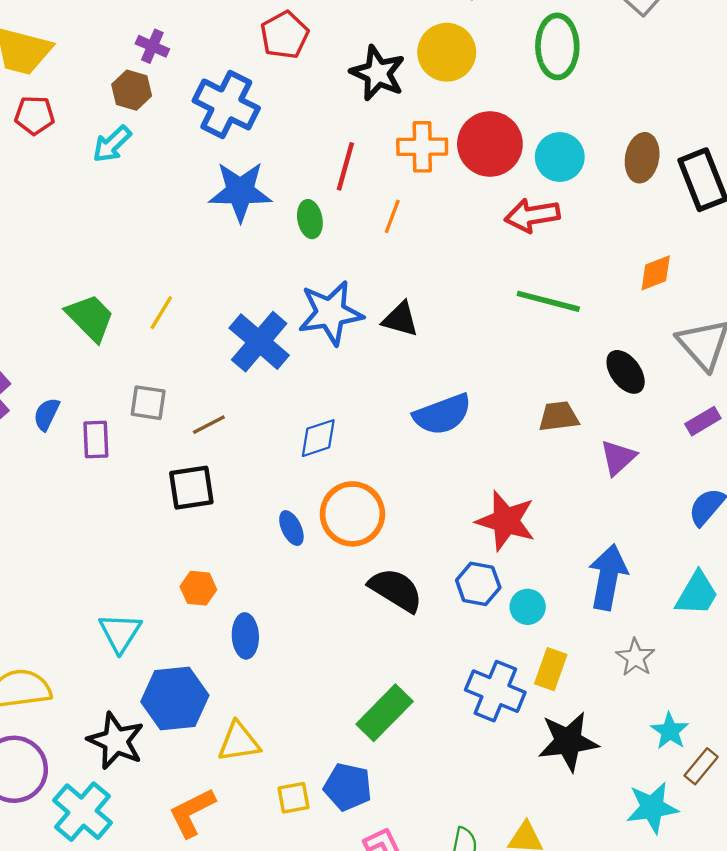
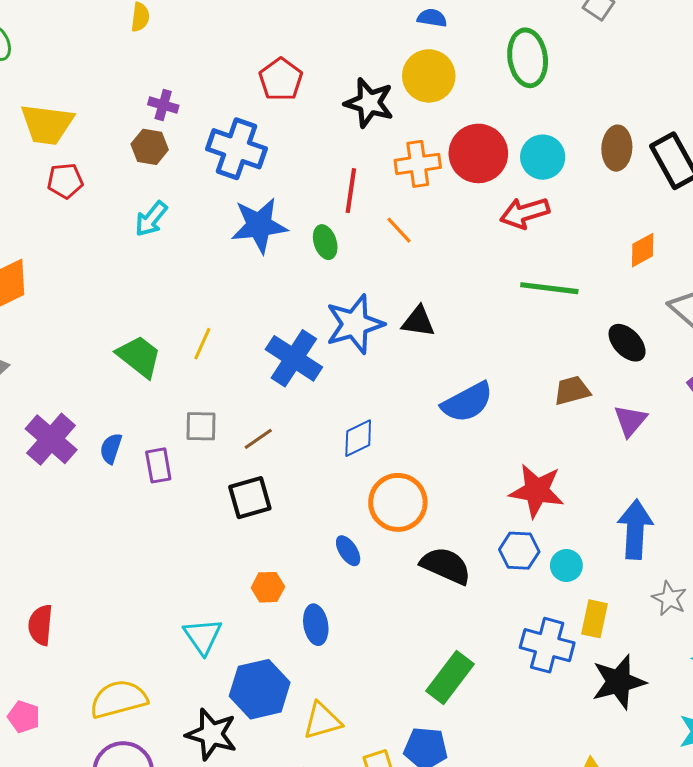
cyan arrow: (112, 144) -> (151, 219), moved
orange line: (392, 216) -> (399, 230), turned -56
blue ellipse: (291, 528) -> (348, 551), moved

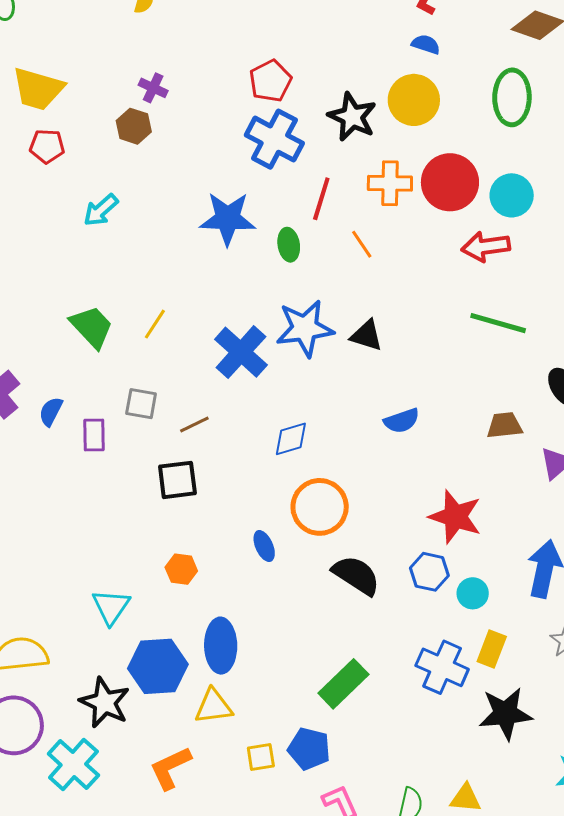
blue cross: (237, 149) -> (274, 139), moved
cyan arrow: (151, 219) -> (101, 210), moved
blue semicircle: (467, 402) -> (402, 421), size x0.7
blue ellipse: (316, 625) -> (221, 646), moved, size x1.4

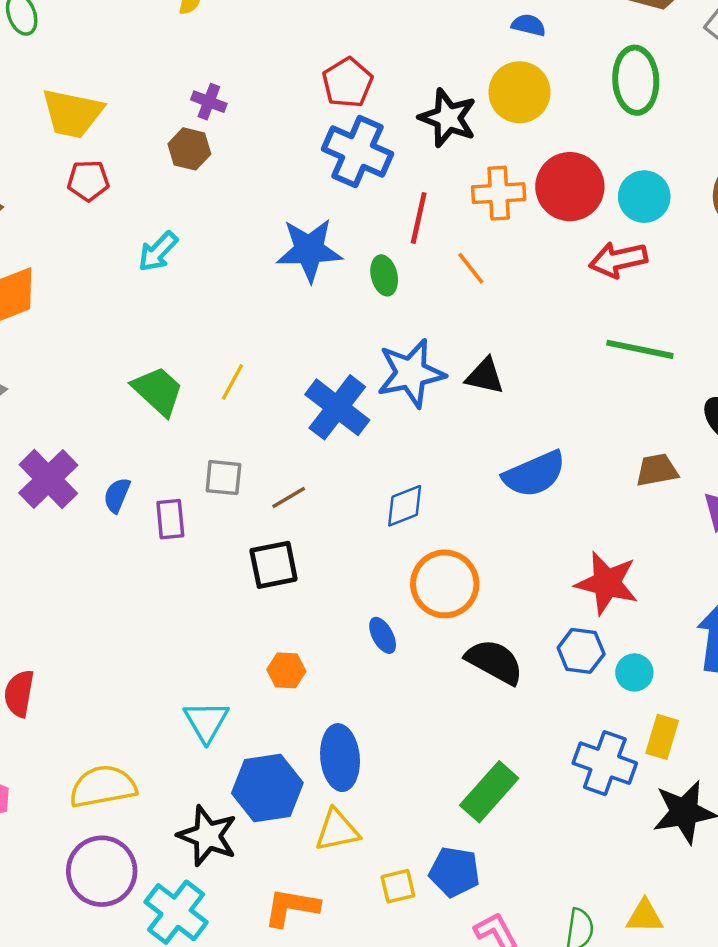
blue semicircle: (402, 421) -> (534, 474), size x1.5
orange L-shape: (170, 768) -> (291, 907), turned 39

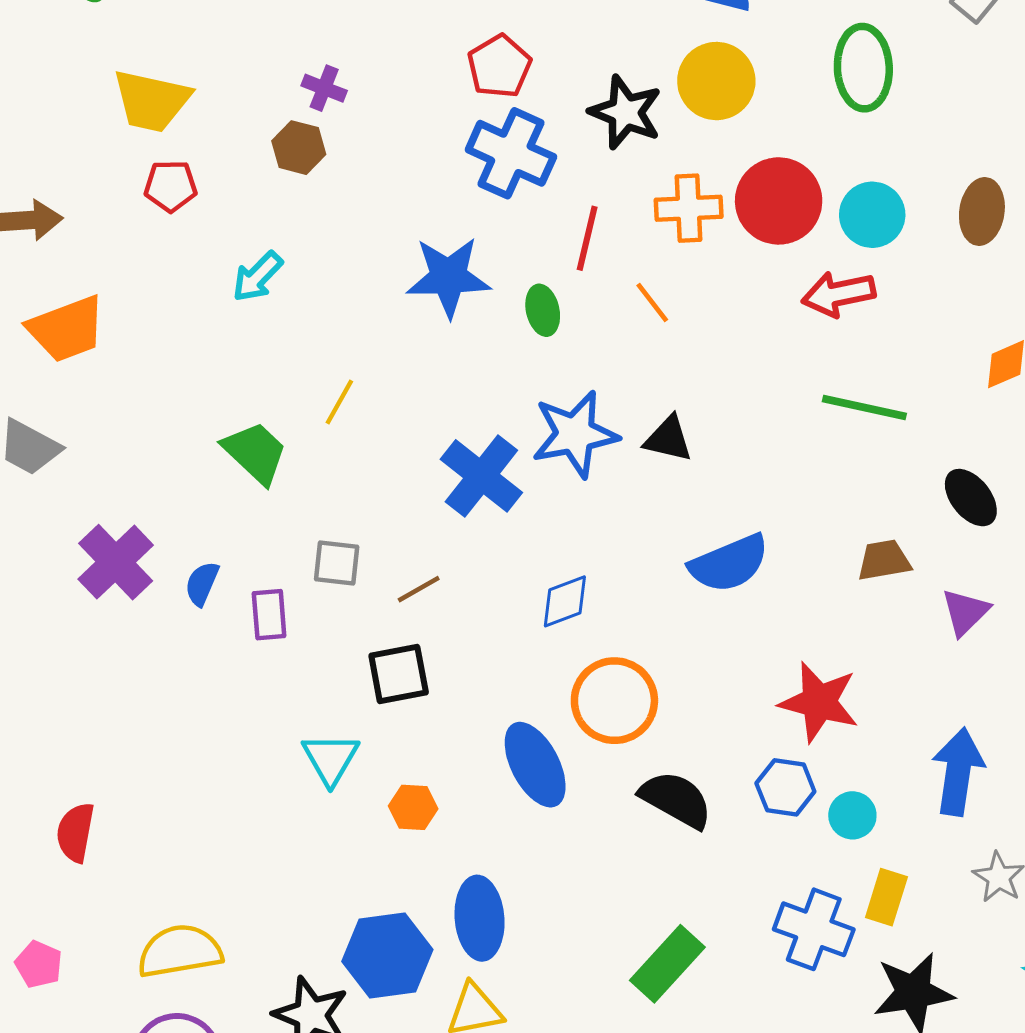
yellow line: (233, 382) -> (339, 402), moved
blue ellipse: (383, 635) -> (535, 765), size x1.8
cyan triangle: (206, 721) -> (330, 759), moved

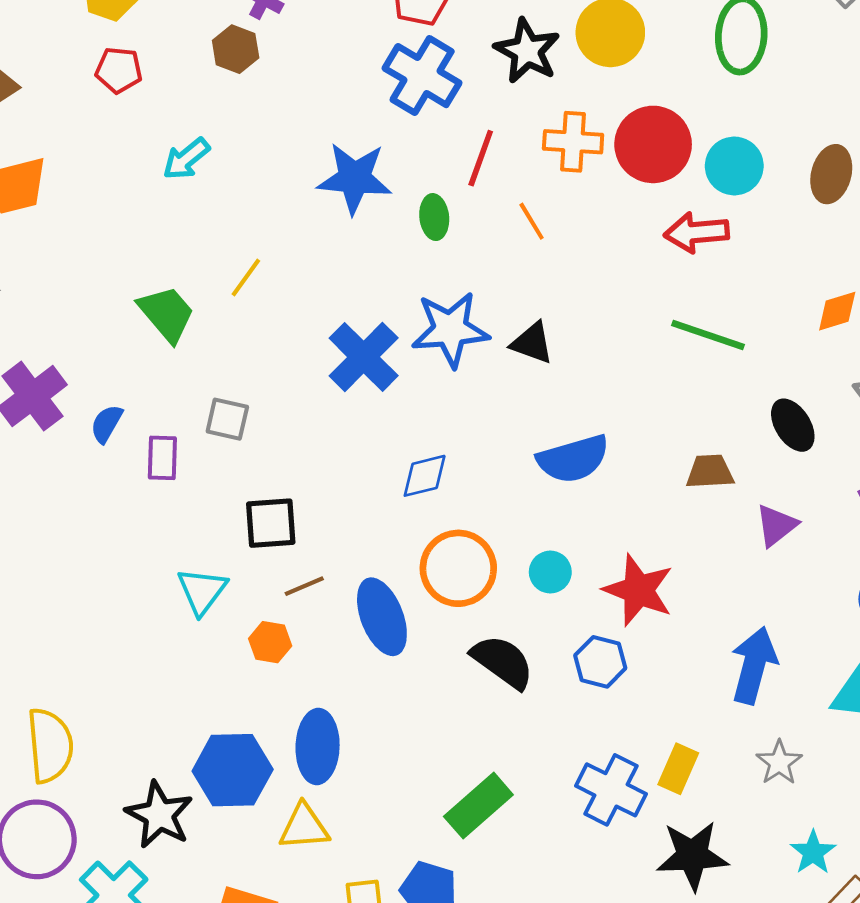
brown line: (419, 589) -> (304, 586), moved
cyan circle: (852, 815) -> (550, 572), moved
yellow semicircle: (180, 951) -> (50, 745), turned 88

